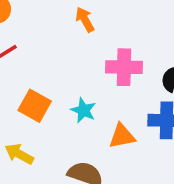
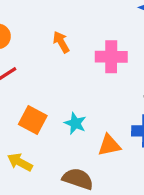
orange arrow: (85, 20) -> (61, 42), moved
pink cross: (124, 67) -> (111, 57), moved

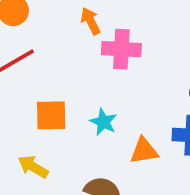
pink cross: (111, 57) -> (121, 49), moved
orange square: (33, 120) -> (51, 115), turned -32

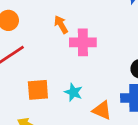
orange triangle: (144, 151) -> (102, 110), turned 36

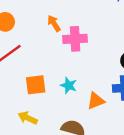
orange triangle: (102, 110) -> (96, 101), turned -42

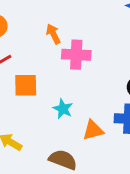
orange square: (36, 85) -> (26, 85), moved

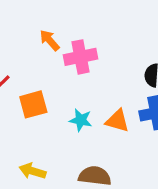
orange triangle: (93, 130) -> (117, 121), moved, turned 45

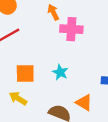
orange square: (33, 104) -> (25, 73), moved
orange triangle: (117, 121) -> (84, 102), moved

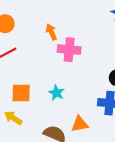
orange triangle: (84, 102) -> (80, 124), turned -42

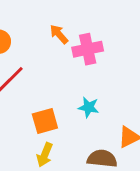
yellow arrow: (13, 118) -> (45, 155), turned -84

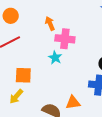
cyan star: (89, 107) -> (55, 58), moved

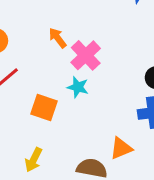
pink cross: (65, 39) -> (86, 55), turned -36
orange square: (23, 75) -> (44, 107), moved, turned 30

